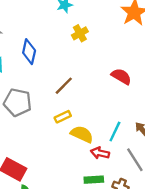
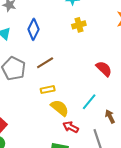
brown line: (64, 86) -> (45, 63), moved
cyan line: (115, 132) -> (89, 102), moved

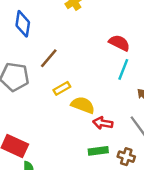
cyan line: (89, 102) -> (123, 69), moved

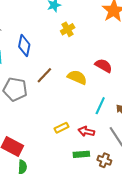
cyan line: (123, 69) -> (100, 106), moved
yellow rectangle: (62, 88) -> (62, 128), moved
yellow semicircle: (83, 105) -> (77, 77), moved

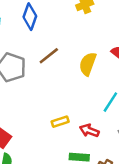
yellow semicircle: (77, 77) -> (88, 64), turned -102

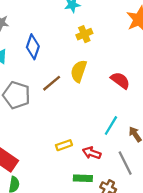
yellow semicircle: (88, 64) -> (79, 71), moved

